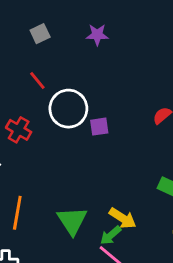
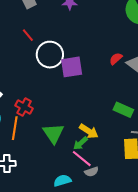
purple square: (99, 127) -> (72, 67), size x1.6
red cross: (19, 130) -> (24, 107), moved

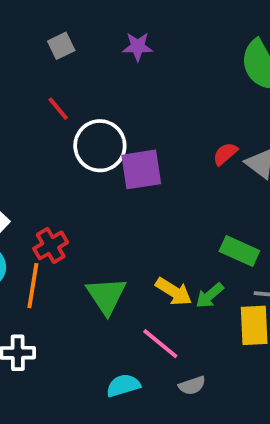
red cross: (24, 107) -> (51, 245), turned 30
green arrow: (80, 143) -> (210, 296), moved
gray semicircle: (91, 172) -> (192, 385), moved

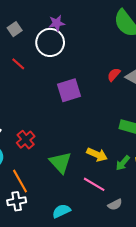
white circle: (100, 146) -> (50, 42), moved
orange line: (33, 286) -> (20, 181), moved, turned -30
green arrow: (210, 296) -> (123, 163), moved
cyan semicircle: (123, 385) -> (61, 211), moved

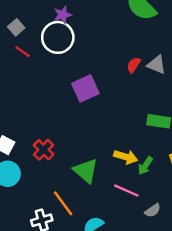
red line: (18, 64) -> (23, 52), moved
green arrow: (123, 163) -> (145, 166), moved
orange line: (20, 181) -> (63, 203), moved

